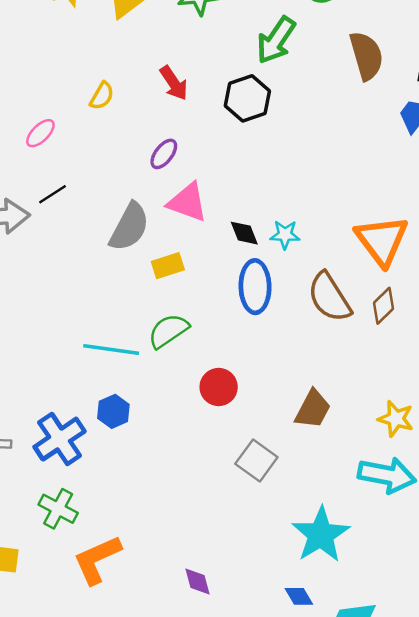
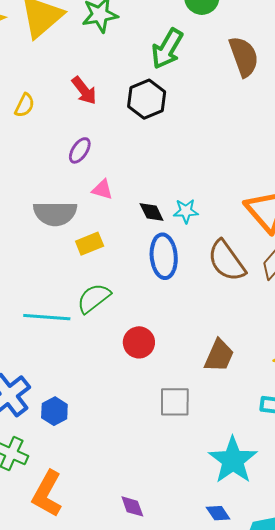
pink triangle: (188, 202) -> (102, 190), size x0.6
gray semicircle: (129, 227) -> (55, 213), turned 66
blue hexagon: (113, 411) -> (54, 411), moved
gray square: (256, 461) -> (175, 402), turned -32
orange L-shape: (97, 560) -> (47, 494), turned -33

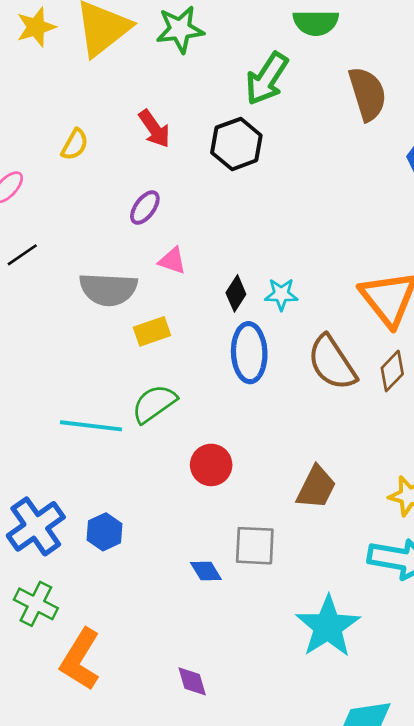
black diamond: (152, 212) -> (236, 293), turned 56
blue hexagon: (54, 411) -> (104, 532), moved
blue diamond: (218, 513) -> (206, 571), moved

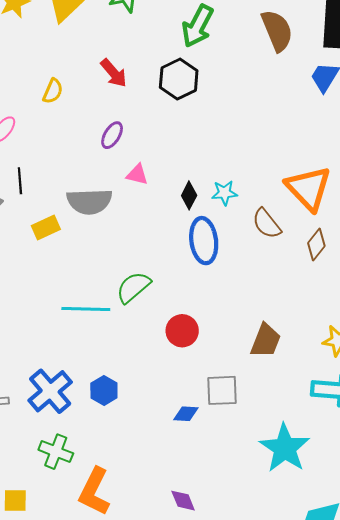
black line: (22, 255) -> (20, 181), turned -55
yellow rectangle: (152, 331) -> (46, 227), moved
brown semicircle: (332, 363) -> (267, 224), moved, size x0.7
blue diamond: (206, 571) -> (186, 414), turned -50

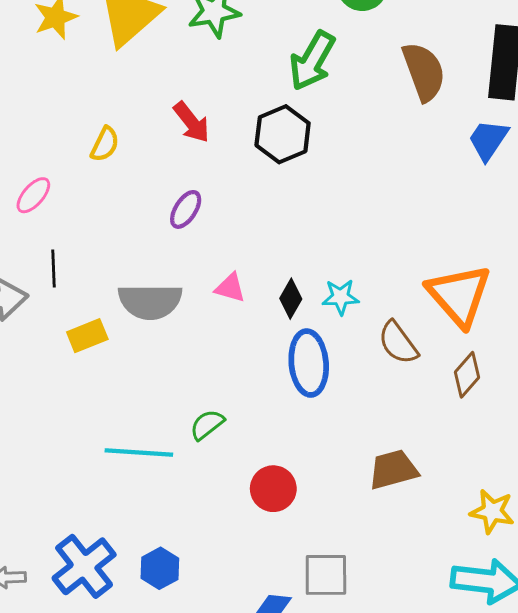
pink triangle: (137, 175) -> (230, 288), moved
green semicircle: (133, 287) -> (207, 425), size x0.7
brown trapezoid: (266, 341) -> (393, 470), moved, turned -129

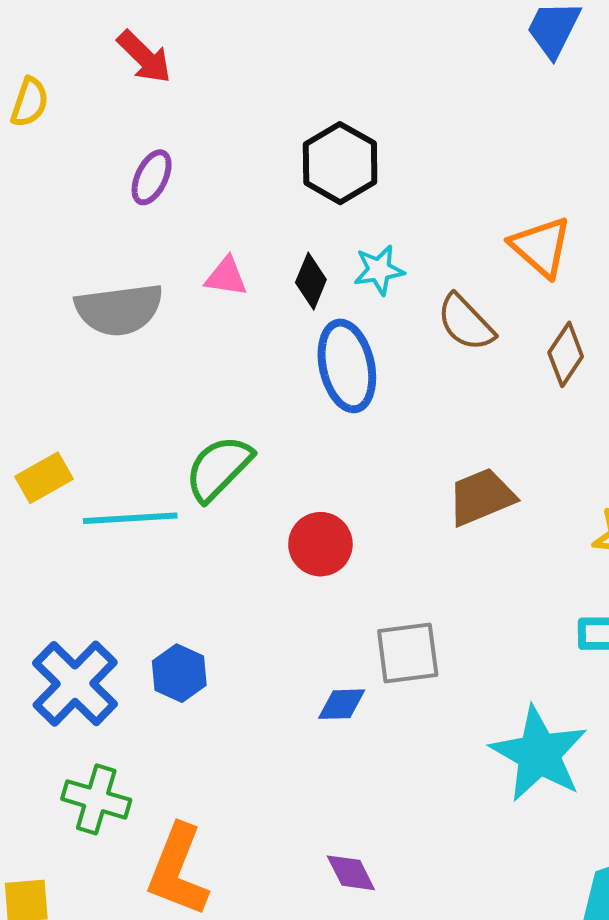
black hexagon: (283, 134) -> (340, 163), moved
orange triangle: (459, 295) -> (541, 247), size x0.7
yellow rectangle: (87, 336) -> (44, 478), moved
green semicircle: (207, 425) -> (219, 468), size x1.5

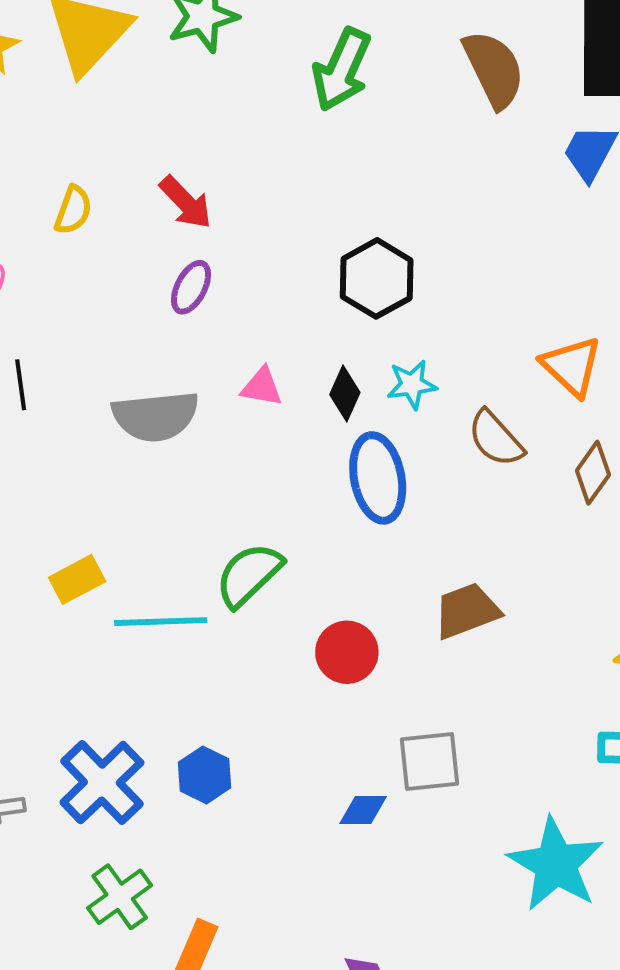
red arrow: (144, 57) -> (186, 202), moved
brown trapezoid: (481, 497) -> (467, 611), moved
green cross: (96, 799) -> (120, 897), turned 36

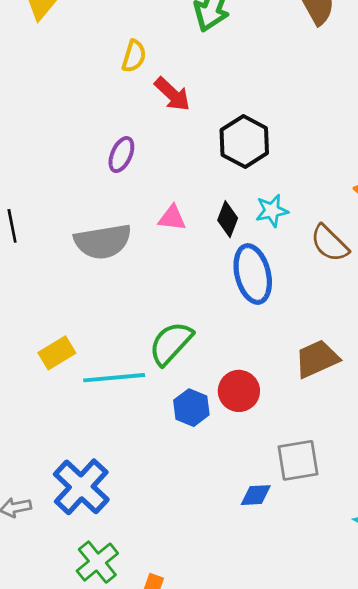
red arrow: (186, 202) -> (172, 94), moved
yellow semicircle: (73, 210) -> (134, 56), moved
blue hexagon: (205, 775) -> (191, 408), moved

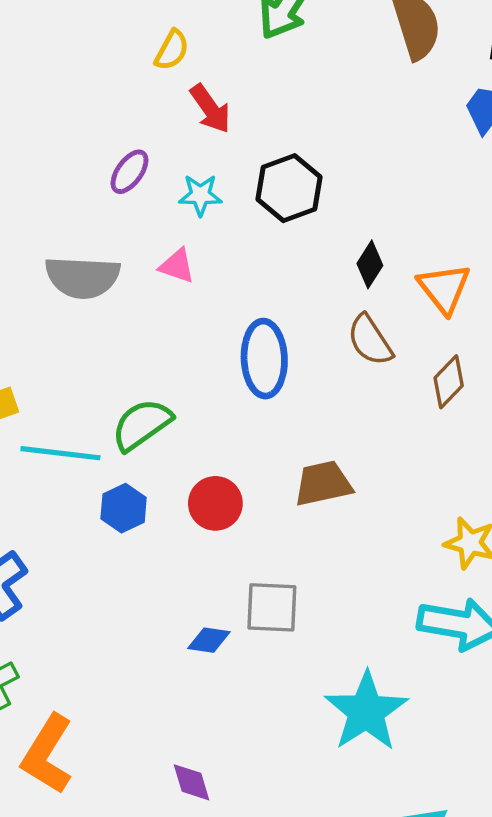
cyan star: (272, 211) -> (200, 195), moved
black diamond: (228, 219) -> (370, 264), moved
blue hexagon: (191, 408) -> (124, 508), moved

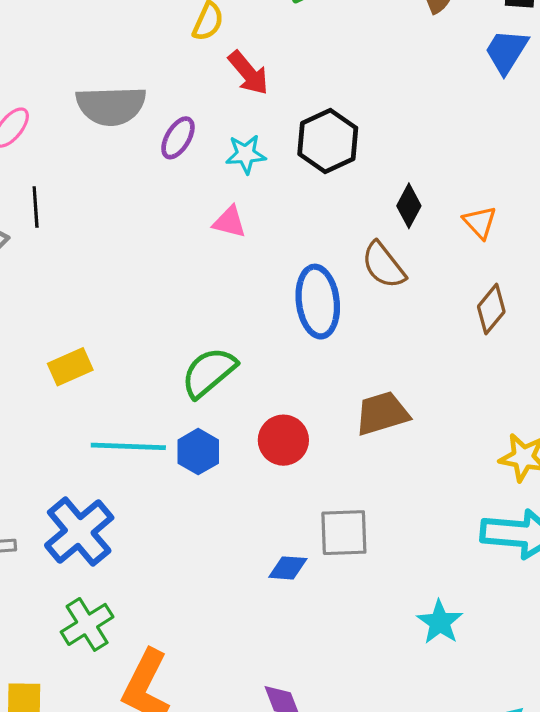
gray semicircle: (83, 277) -> (111, 106), moved
orange triangle: (444, 288) -> (480, 222), size x0.7
brown semicircle: (370, 340) -> (383, 265), moved
cyan line: (60, 453) -> (128, 446), moved
cyan star: (366, 711) -> (440, 622), size x0.6

